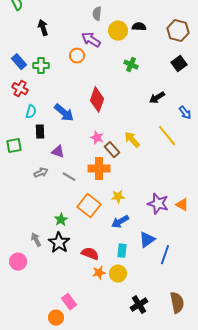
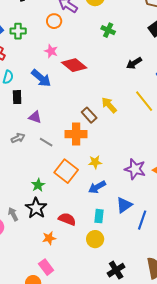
red diamond: (97, 100) -> (74, 65), turned -70
pink star: (97, 138) -> (51, 51), moved
gray arrow: (36, 240) -> (13, 214), moved
orange star: (99, 273) -> (49, 238), moved

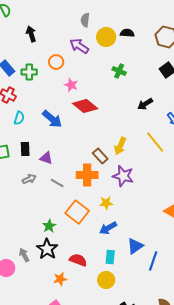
orange circle: (54, 21) -> (56, 62), moved
pink star: (51, 51) -> (71, 85), moved
black rectangle: (17, 97) -> (25, 149), moved
yellow arrow: (109, 105) -> (120, 146), turned -114
purple star: (135, 169) -> (123, 176), moved

